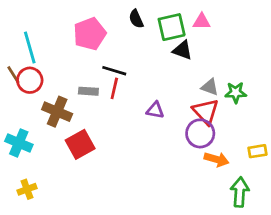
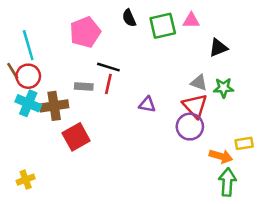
black triangle: (182, 50) -> (218, 48), moved, turned -42
brown cross: (57, 112) -> (54, 106), turned -32
cyan cross: (19, 143) -> (28, 103), moved
orange arrow: (217, 159) -> (221, 156), moved

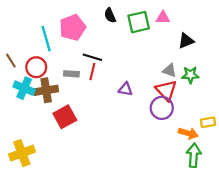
cyan line: (28, 45) -> (46, 39), moved
red circle: (28, 76) -> (36, 67), moved
yellow cross: (26, 180) -> (22, 153), size x1.6

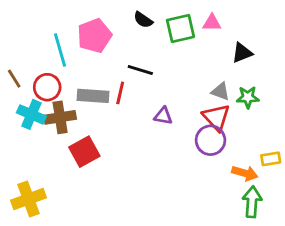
black semicircle: (110, 15) -> (143, 20), turned -32
black line: (92, 57) -> (140, 70), moved
gray rectangle: (71, 74) -> (93, 96), size x1.5

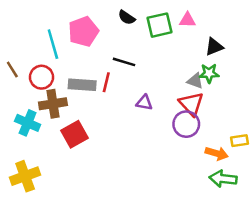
green star: (248, 97) -> (209, 73), moved
cyan cross: (31, 114) -> (28, 123), moved
green arrow: (252, 202) -> (223, 179), turned -88

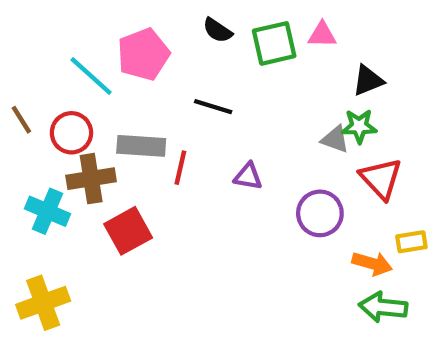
cyan line: (53, 44) -> (91, 76), turned -32
red line: (106, 82) -> (180, 168), moved
red triangle: (191, 104) -> (381, 179), moved

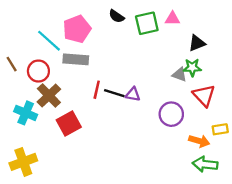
black line: (213, 107) -> (114, 93), moved
gray rectangle: (141, 146) -> (76, 59), moved
brown cross: (91, 179) -> (49, 95), turned -35

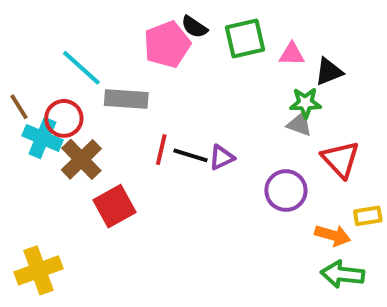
pink triangle: (172, 19) -> (292, 54), moved
pink pentagon: (77, 29) -> (167, 44), moved
green star: (192, 68) -> (305, 103), moved
purple triangle: (133, 94) -> (222, 157), turned -35
cyan cross: (26, 113) -> (42, 138), moved

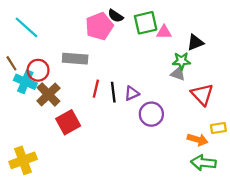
pink triangle: (292, 54) -> (164, 32), moved
cyan line: (81, 68) -> (26, 27), moved
black line: (190, 155) -> (113, 92), turned 66
purple circle: (286, 191) -> (151, 114), moved

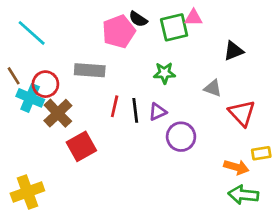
pink triangle: (164, 32) -> (193, 18), moved
green star: (181, 61) -> (164, 73), moved

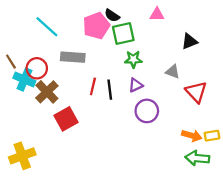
green square: (174, 27) -> (123, 33), moved
cyan line: (32, 33) -> (47, 27), moved
purple triangle: (157, 112) -> (136, 85), moved
yellow rectangle: (261, 153) -> (212, 136), moved

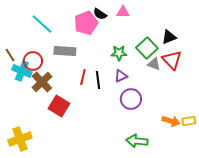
pink triangle: (157, 14) -> (123, 12), moved
green square: (123, 33) -> (147, 48), moved, turned -30
red triangle: (196, 92) -> (172, 60), moved
red square: (66, 119) -> (59, 106), turned -30
green arrow: (197, 158) -> (137, 141), moved

